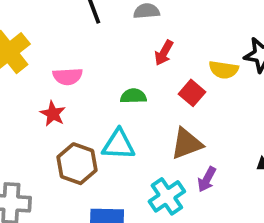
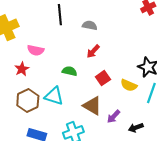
yellow semicircle: (224, 70) -> (129, 85), moved
brown triangle: (187, 144) -> (92, 106), turned 36
purple arrow: (207, 179) -> (114, 117), moved

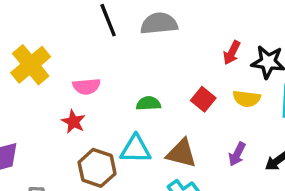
gray semicircle: (90, 25) -> (159, 24), size x1.5
red arrow: (93, 51) -> (232, 53), moved
brown triangle: (92, 106) -> (181, 153), moved

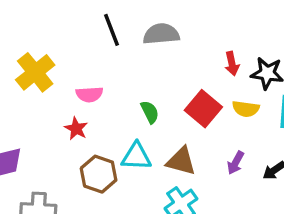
red arrow: (232, 53) -> (232, 64), turned -40
red square: (203, 99) -> (203, 109), size x1.5
green semicircle: (148, 103) -> (150, 112), turned 65

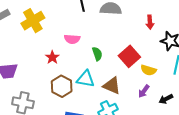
red arrow: (232, 64) -> (150, 22), moved
pink semicircle: (89, 94) -> (72, 39), moved
yellow semicircle: (246, 109) -> (148, 70), moved

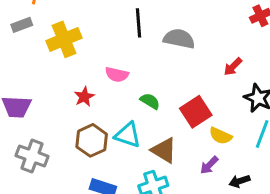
red arrow: (150, 22) -> (233, 67), turned 40
green semicircle: (97, 54) -> (150, 101), turned -48

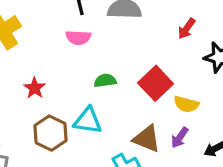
pink semicircle: (117, 75) -> (78, 38), moved
green semicircle: (150, 101) -> (105, 81), turned -30
brown triangle: (164, 150) -> (147, 139), moved

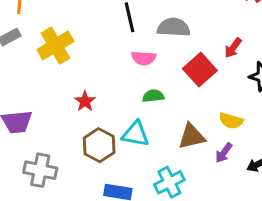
pink semicircle: (78, 38) -> (144, 58), moved
red square: (156, 83) -> (200, 70), moved
brown triangle: (147, 139) -> (192, 136), moved, turned -36

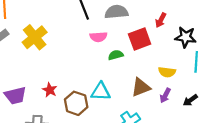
red square: (200, 70) -> (140, 39), turned 30
green semicircle: (153, 96) -> (116, 55), moved
red star: (85, 101) -> (50, 90), moved

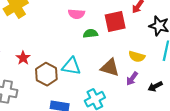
brown triangle: (141, 87) -> (110, 68), turned 30

